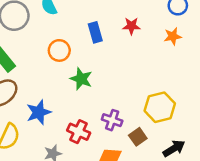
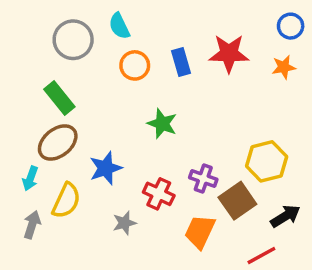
red star: (131, 26) -> (229, 53), size x1.6
orange circle: (59, 50) -> (135, 65), moved
brown square: (138, 137) -> (237, 201), size x1.5

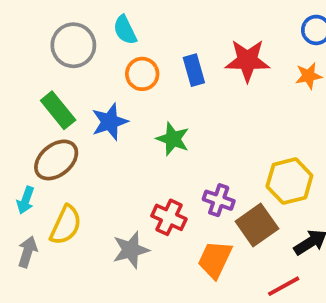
blue star: (106, 168) -> (110, 122), moved
gray star: (124, 223) -> (131, 250), size x1.4

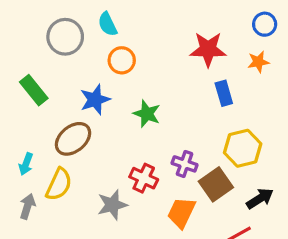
blue rectangle: (194, 70) -> (224, 93), moved
green rectangle: (58, 110) -> (34, 90), moved
brown ellipse: (56, 160) -> (73, 139), moved

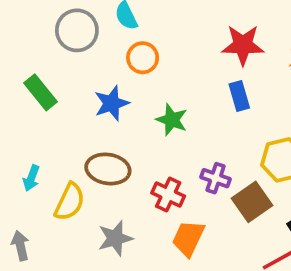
blue rectangle: (224, 93) -> (239, 96), moved
brown ellipse: (73, 139) -> (108, 169), moved, turned 48
gray star: (112, 205) -> (115, 238), moved
gray arrow: (27, 206) -> (20, 246), moved, turned -30
orange trapezoid: (181, 213) -> (188, 238), moved

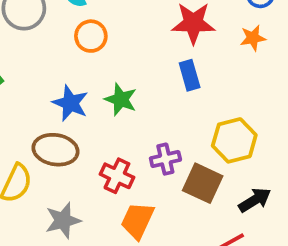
blue star: (112, 103) -> (70, 103), moved, turned -30
purple cross: (216, 178) -> (165, 159), turned -32
brown square: (252, 202) -> (203, 183), turned -30

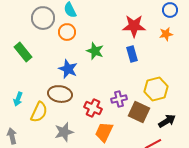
orange circle: (91, 36) -> (67, 32), moved
green star: (121, 99) -> (95, 51), moved

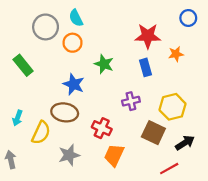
orange star: (166, 34) -> (176, 54), moved
purple cross: (119, 99) -> (131, 101), moved

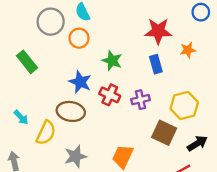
cyan arrow: (17, 118) -> (21, 117), turned -64
red cross: (102, 128) -> (110, 95), moved

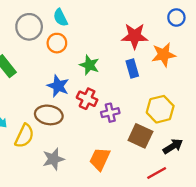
orange star: (188, 50) -> (164, 55), size x1.5
purple cross: (140, 100) -> (110, 113), moved

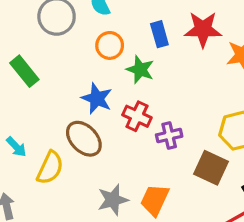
orange circle: (57, 43) -> (110, 45), moved
blue rectangle: (132, 69) -> (159, 34), moved
brown ellipse: (49, 115) -> (84, 139), turned 36
gray star: (53, 159) -> (113, 200), moved

